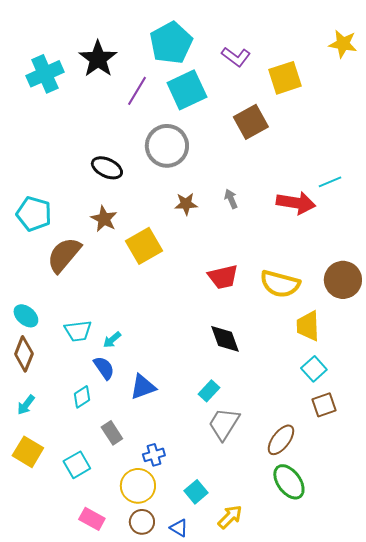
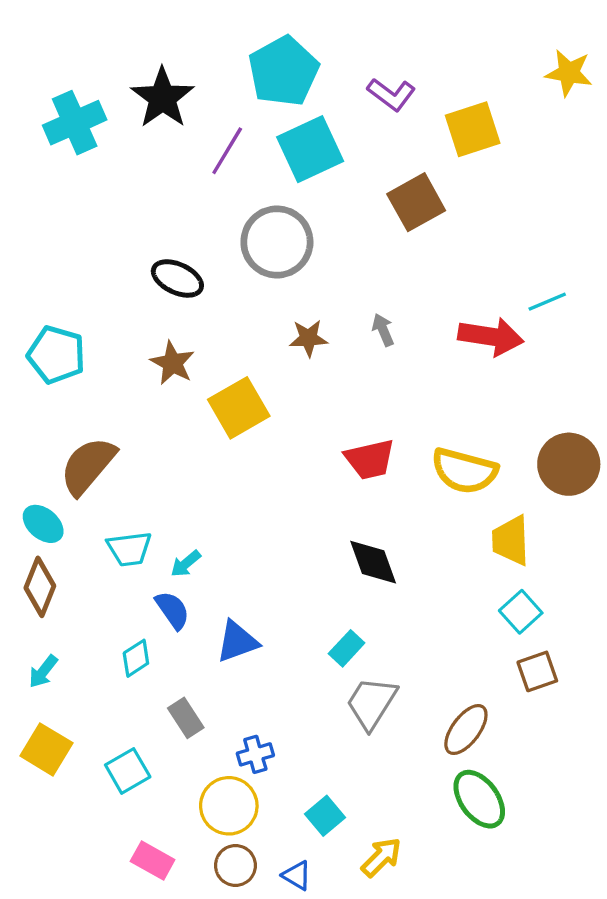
brown semicircle: (64, 255) -> (88, 466), moved

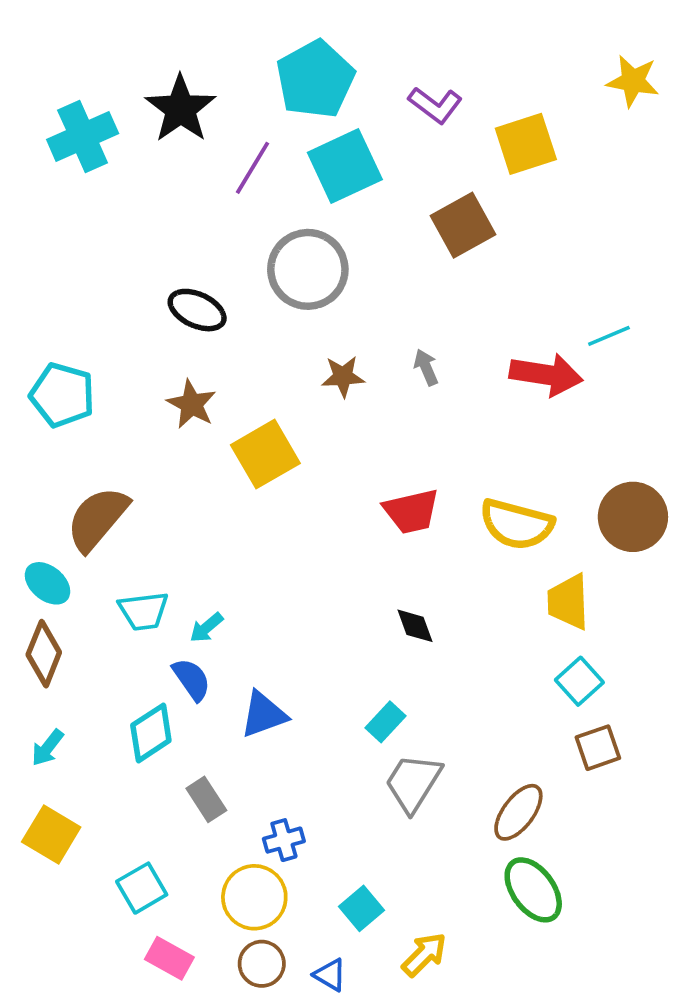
black diamond: (373, 562) -> (415, 626), size x0.7
cyan diamond: (136, 658) -> (151, 733), size x1.4
cyan square: (128, 771) -> (142, 888), moved

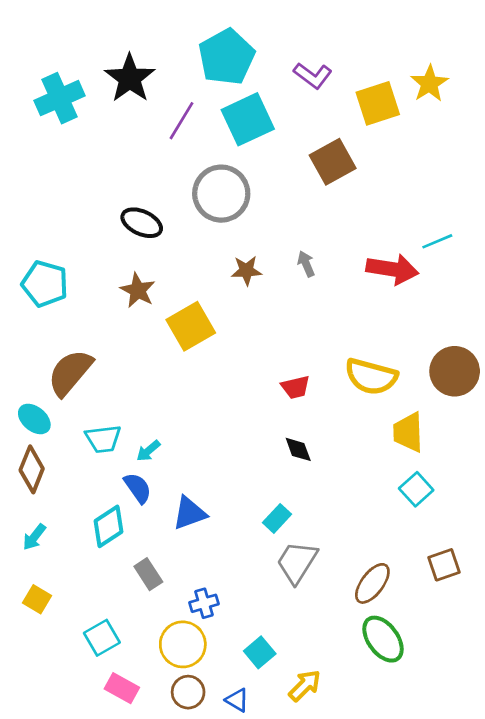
yellow star: (633, 81) -> (429, 84), moved, turned 30
red trapezoid: (411, 511) -> (295, 387), moved, size x0.7
brown square: (598, 748) -> (444, 565), moved
yellow square: (51, 834) -> (37, 599), size x0.7

